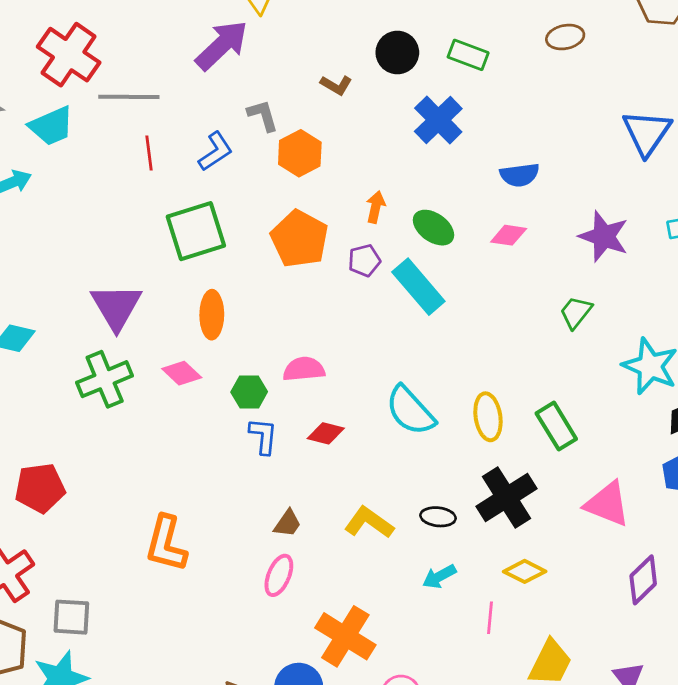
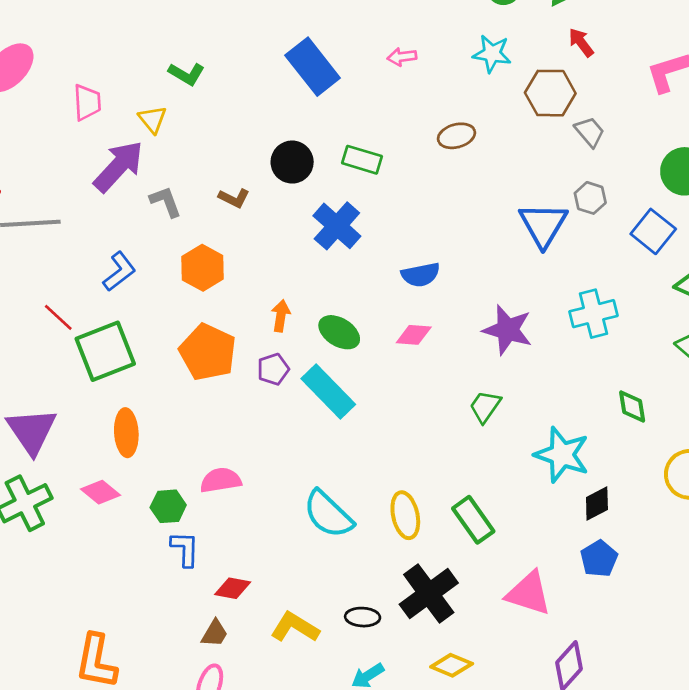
gray L-shape: (263, 115) -> (166, 202), moved
red line: (149, 153) -> (58, 317), moved, turned -36
red diamond: (326, 433) -> (233, 588), moved

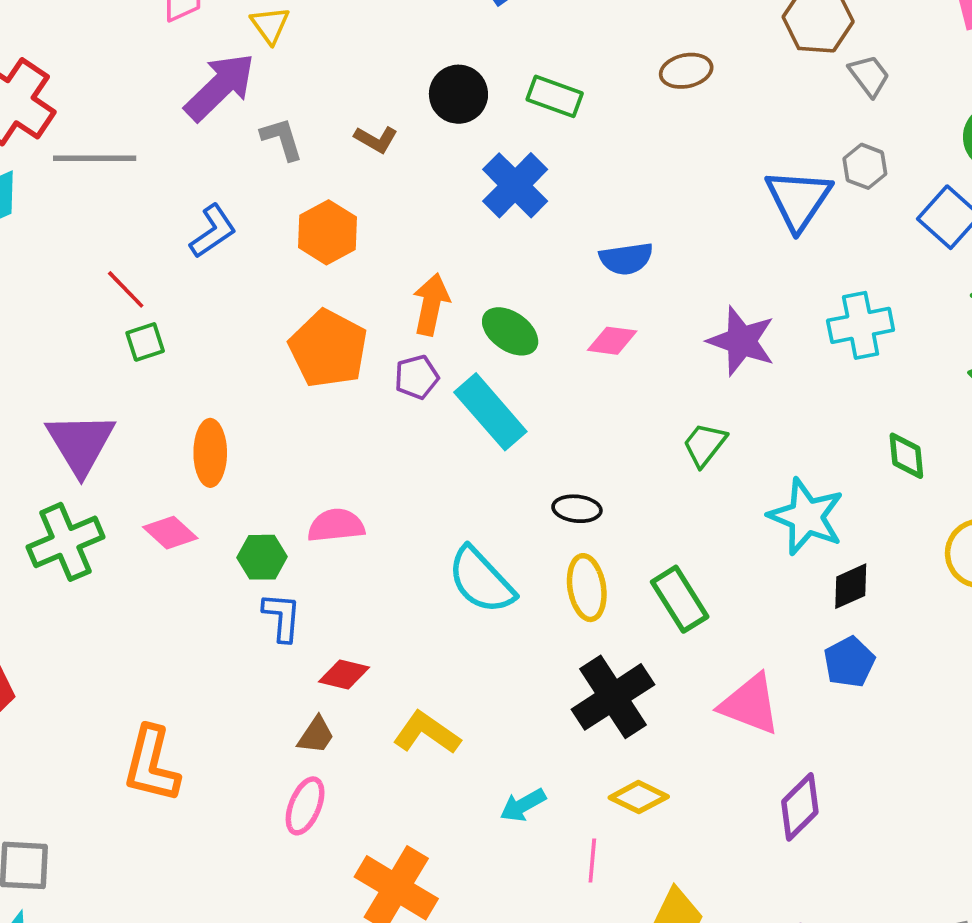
orange arrow: (281, 316) -> (431, 304), size x1.4
green square: (105, 351) -> (145, 342), moved, size x0.5
black ellipse: (363, 617) -> (577, 509), moved

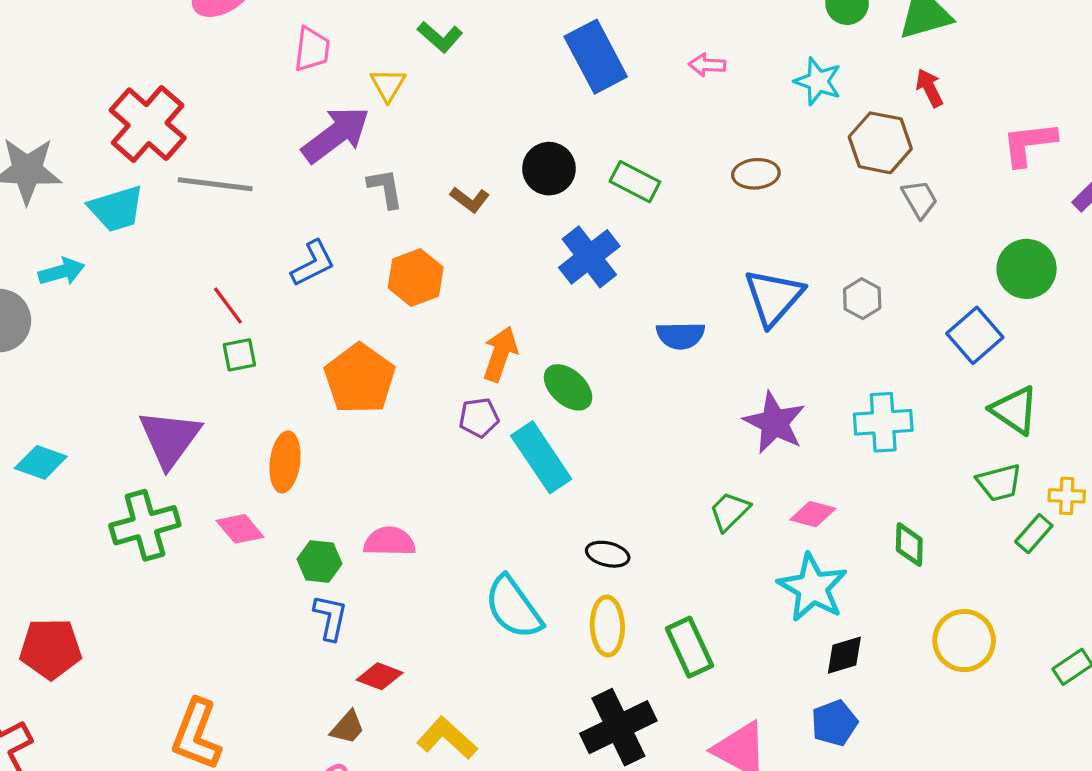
gray hexagon: (865, 166) -> (862, 299), moved
blue triangle: (798, 199) -> (774, 297), moved
pink diamond: (612, 341) -> (813, 514), moved
orange pentagon: (328, 349) -> (360, 379), moved

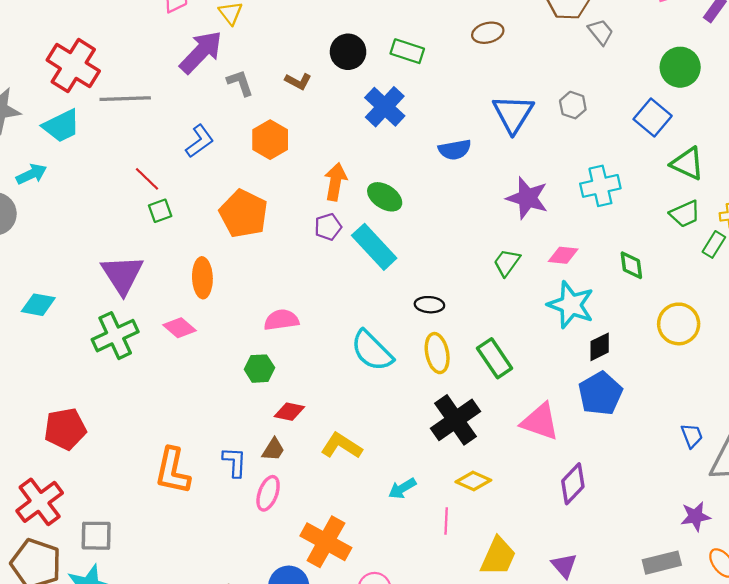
green hexagon: (319, 561) -> (259, 369), moved
blue L-shape: (330, 617) -> (235, 462), moved
blue pentagon: (834, 723) -> (600, 393), size x1.4

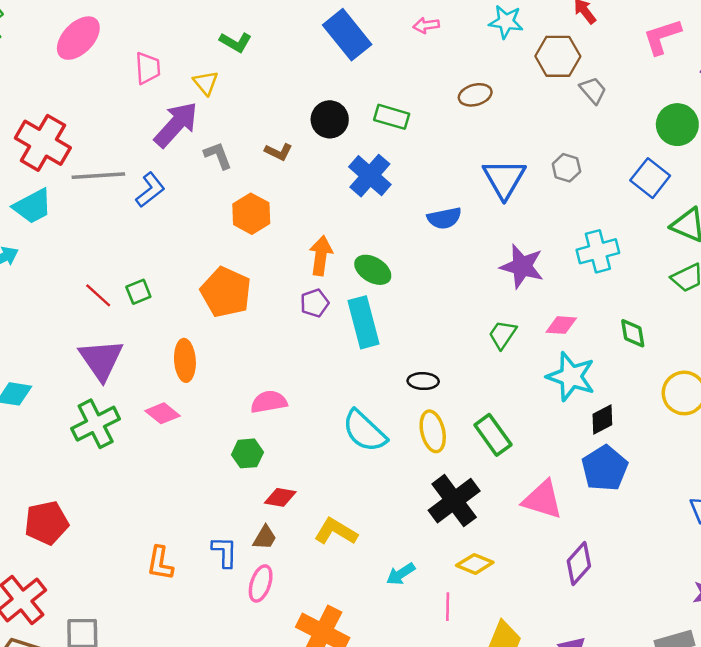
blue L-shape: (200, 141) -> (150, 190), moved
red line: (147, 179) -> (98, 295), moved
cyan rectangle: (374, 247) -> (363, 322), turned 30
orange L-shape: (173, 471) -> (160, 563), size x0.7

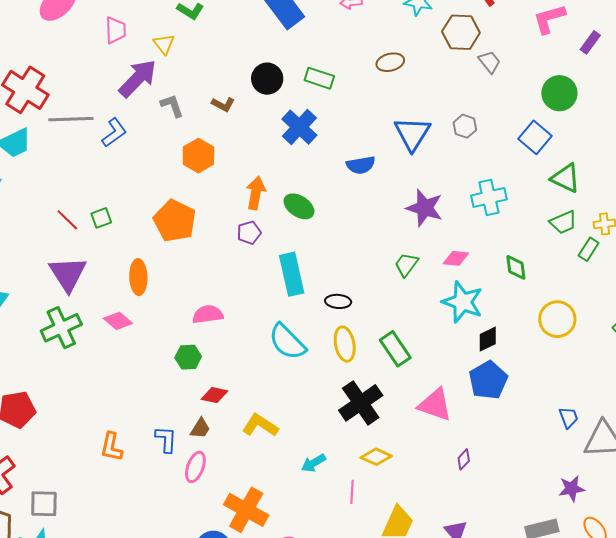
cyan rectangle: (363, 322) -> (292, 274), moved
purple diamond: (579, 563) -> (464, 459), size x0.6

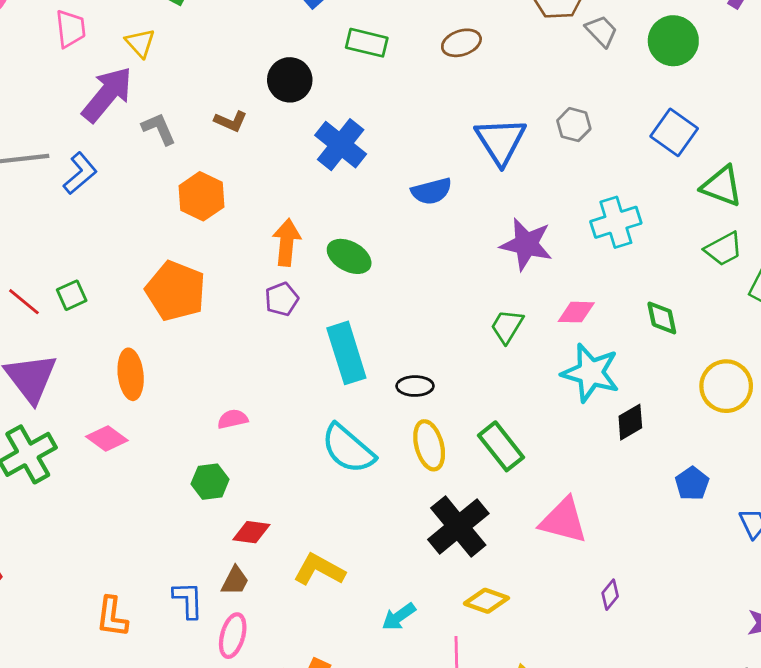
green rectangle: (319, 78) -> (367, 43), moved
green circle: (559, 93) -> (673, 41), moved
pink semicircle: (208, 314) -> (233, 419), size x0.7
blue pentagon: (488, 380) -> (692, 484), moved, size x0.6

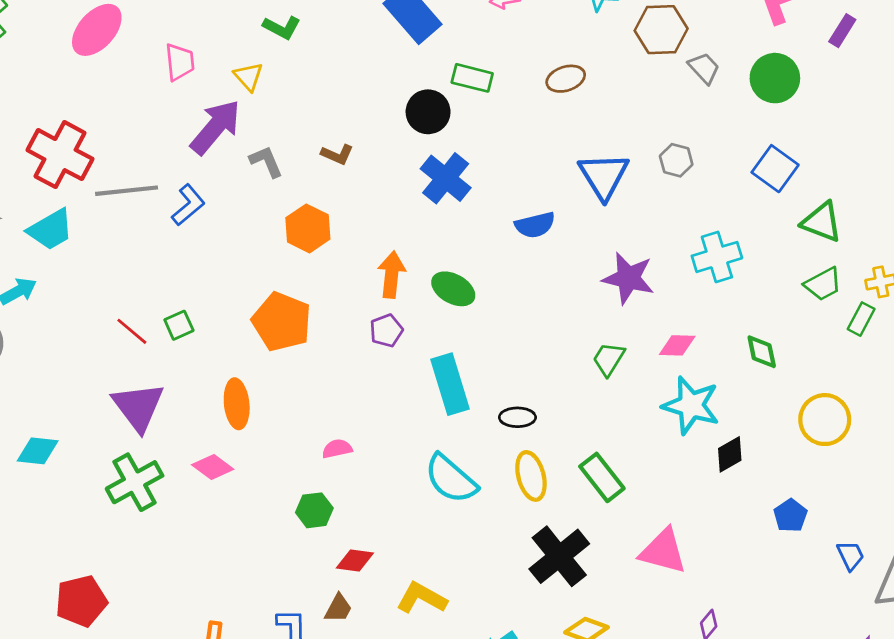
black circle: (290, 80) -> (428, 112), moved

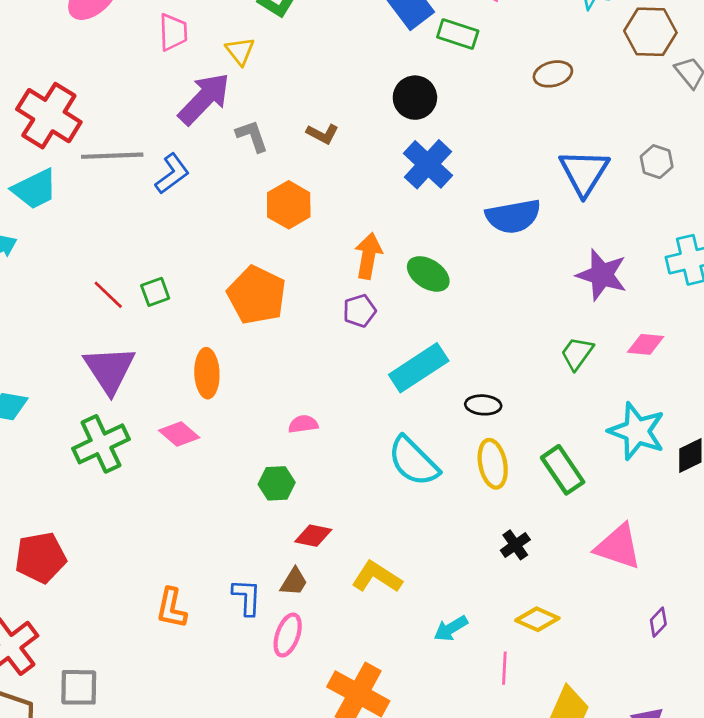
green rectangle: (472, 78) -> (458, 34), moved
blue semicircle: (535, 225) -> (513, 216), size x1.4
cyan rectangle: (450, 384) -> (419, 368), turned 70
cyan star: (691, 405) -> (637, 431), moved
black cross: (559, 556) -> (515, 545), size x0.5

